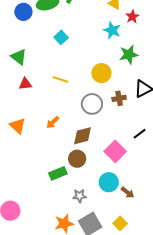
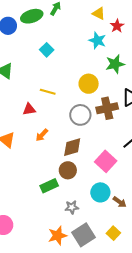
red triangle: (25, 84) -> (29, 109), moved
brown cross: (119, 98) -> (107, 108), size x1.5

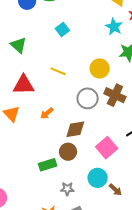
brown cross: (107, 108) -> (115, 95), turned 30
red triangle: (29, 109) -> (24, 85), moved, size x1.6

